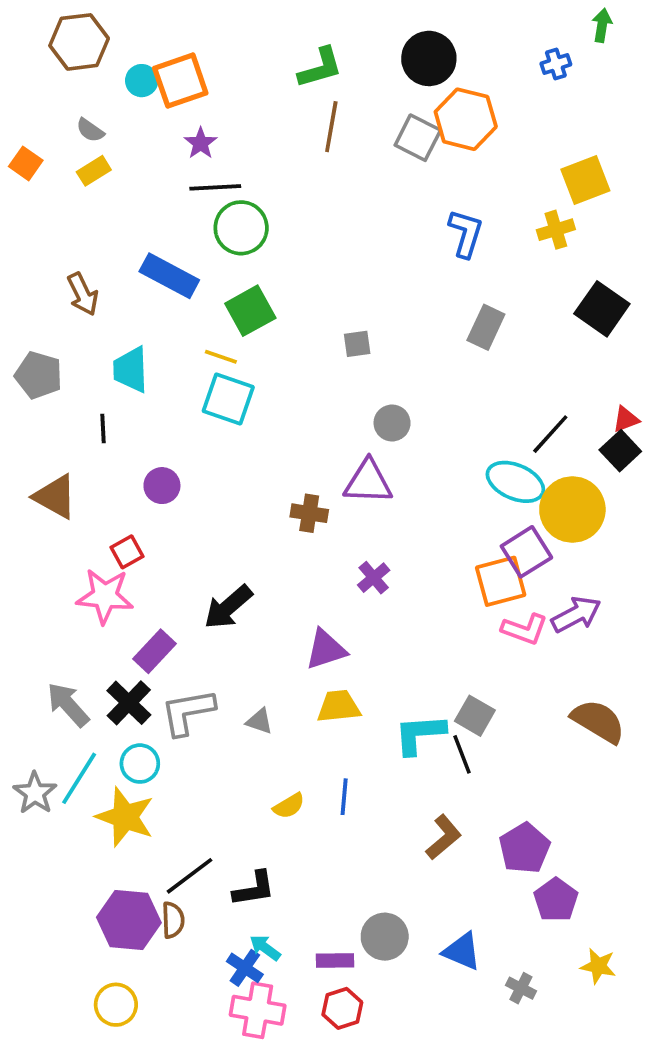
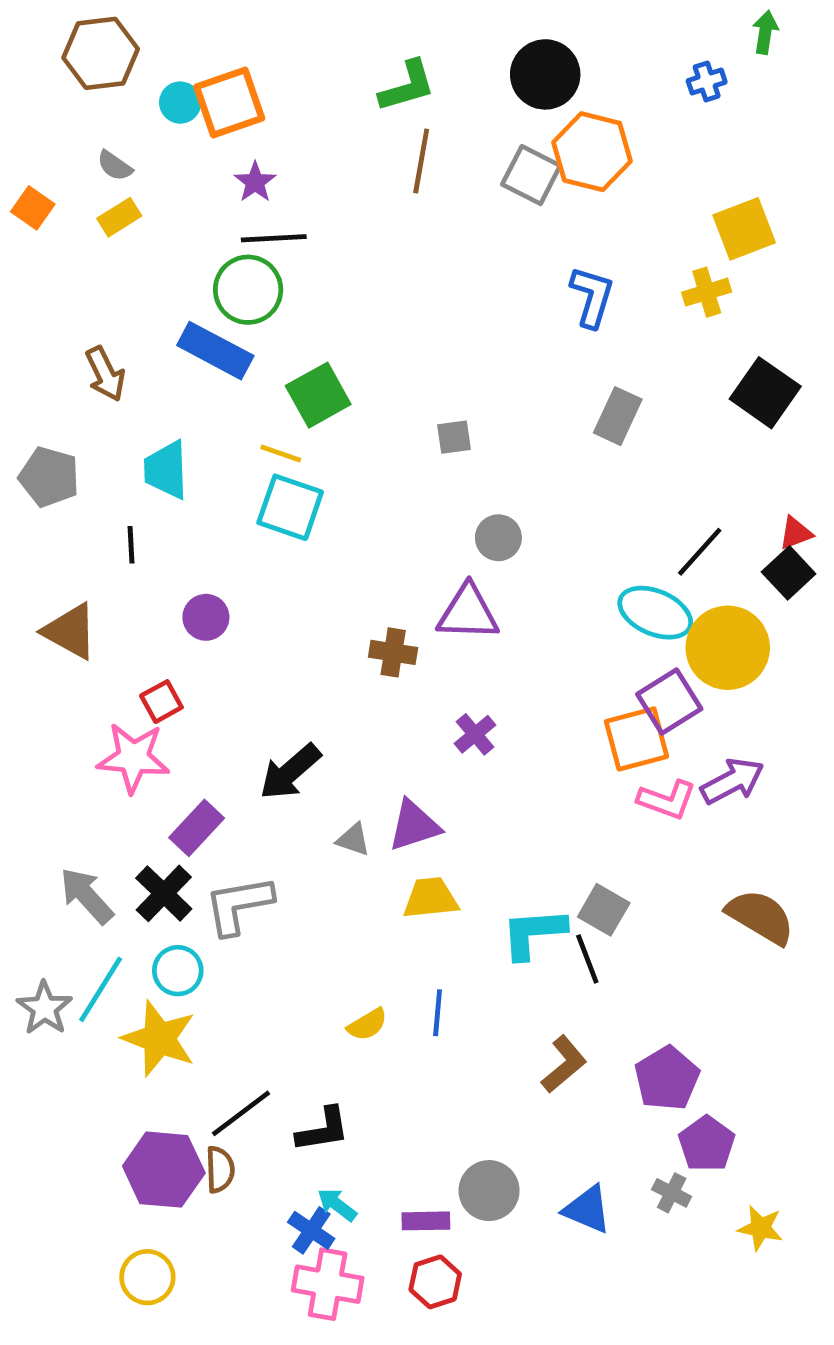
green circle: (241, 228) -> (248, 290), moved
gray triangle: (260, 721) -> (353, 840), moved
gray cross: (521, 988) -> (672, 1193), moved

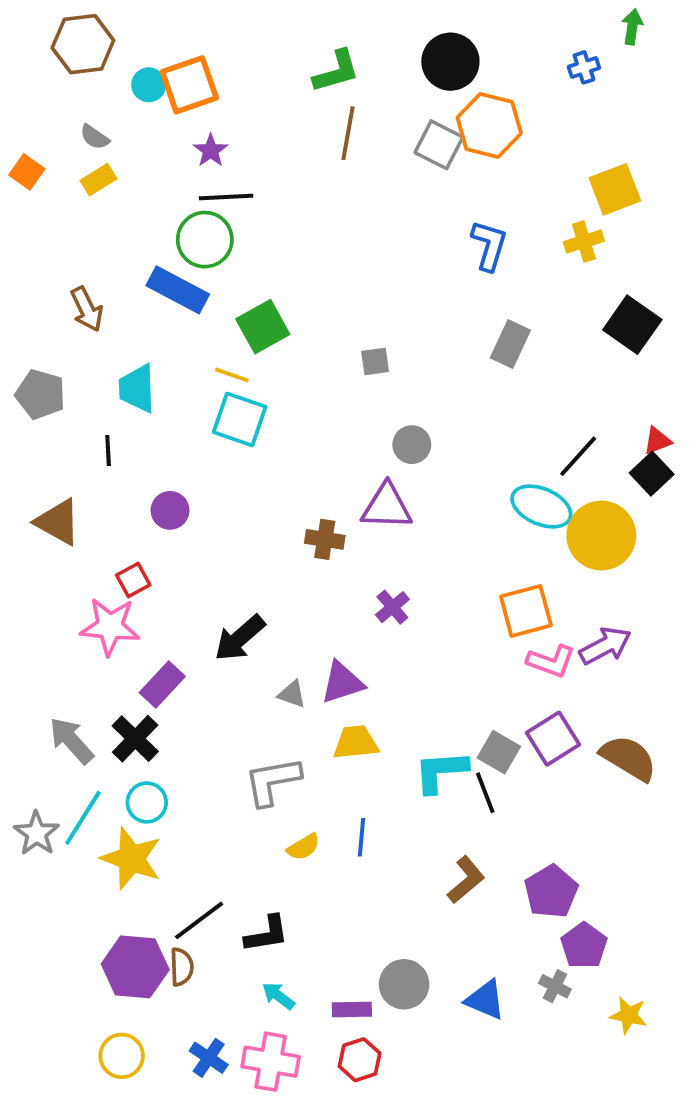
purple square: (669, 702) -> (553, 739), moved
gray L-shape: (239, 905) -> (273, 781), moved
blue cross: (311, 1230) -> (209, 1058), moved

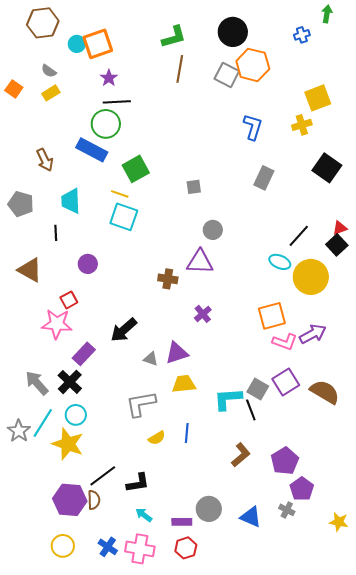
cyan ellipse: (541, 507) -> (280, 262), size x0.7
yellow star: (628, 1015) -> (339, 522), moved

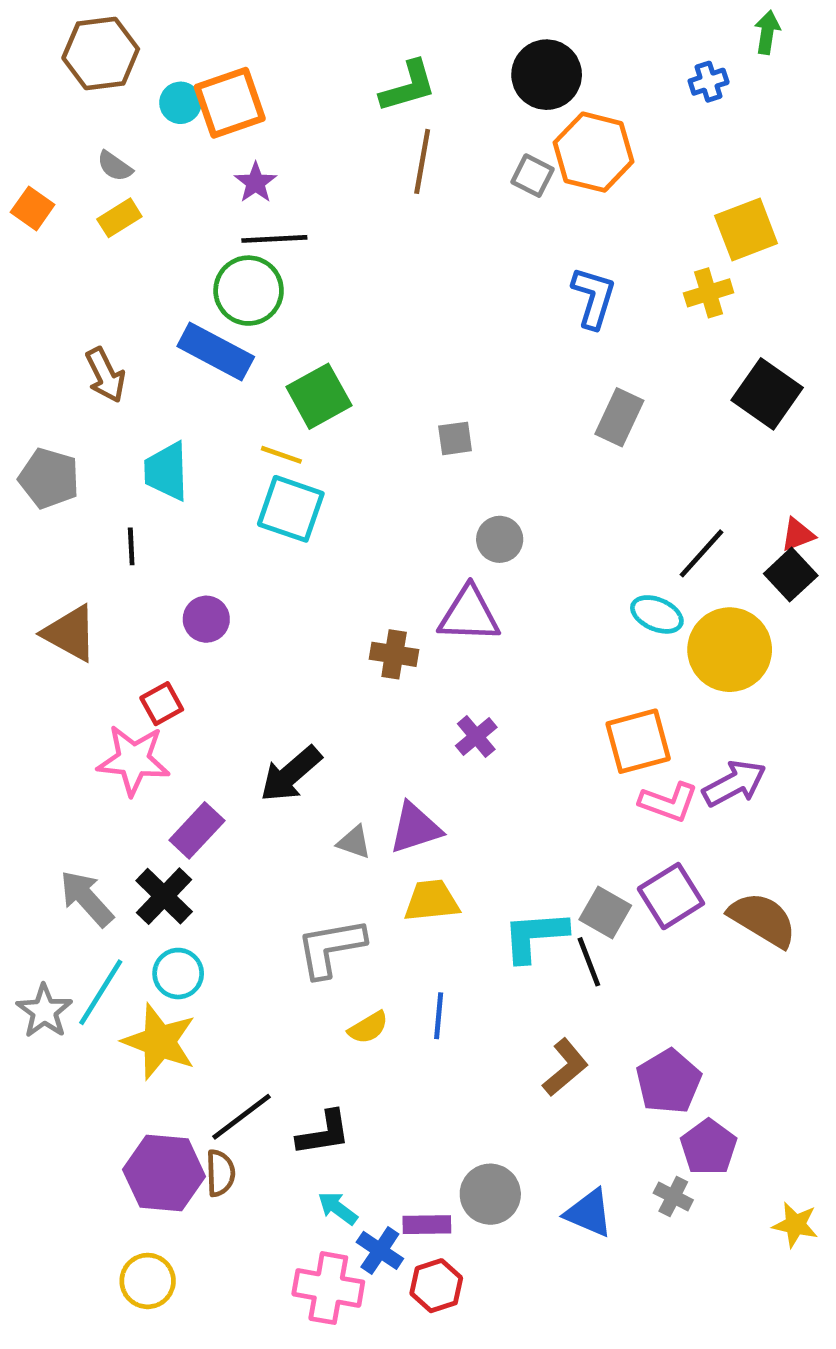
gray square: (227, 75) -> (533, 176), size x0.7
blue cross: (108, 547) -> (380, 1250), moved

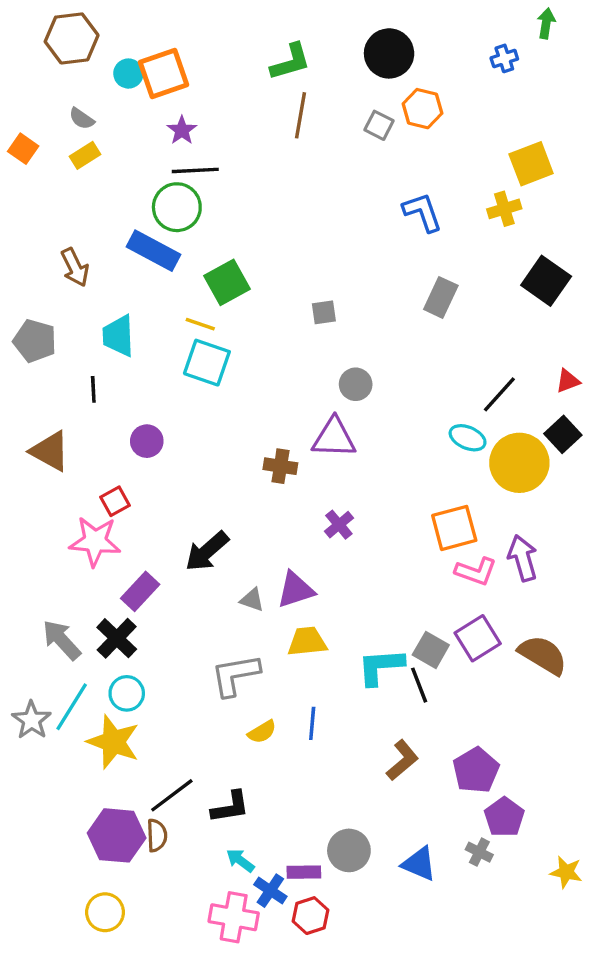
orange hexagon: (594, 152) -> (422, 109), size x0.7
blue L-shape: (594, 298) -> (422, 212), turned -36
black square: (791, 575) -> (563, 434), moved
purple arrow: (734, 783) -> (523, 558), turned -78

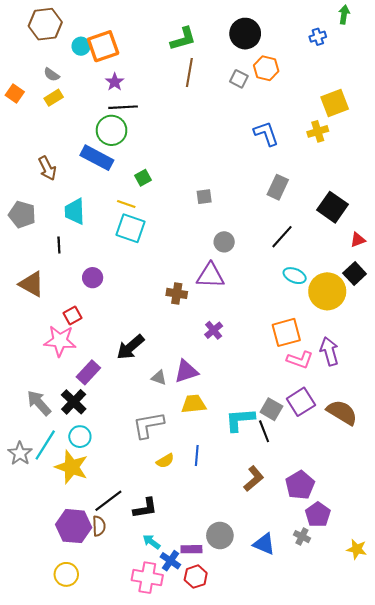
black square: (546, 281) -> (332, 207), moved
green square: (227, 282) -> (143, 178), size x0.6
black line: (499, 394) -> (282, 237), moved

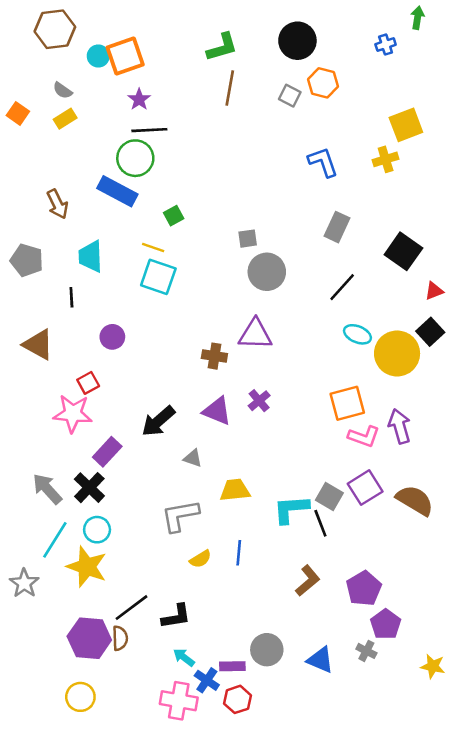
gray circle: (224, 242) -> (267, 272), moved, size x1.5
purple triangle: (186, 371) -> (217, 411), moved, turned 40
gray star: (20, 453) -> (24, 583), moved

